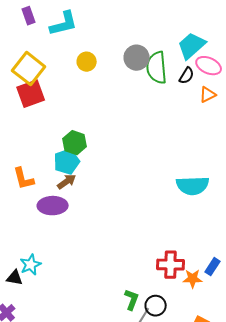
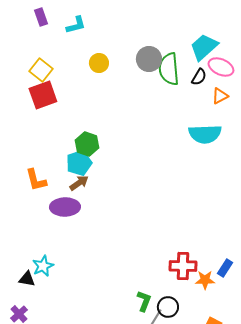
cyan L-shape: (64, 24) -> (76, 25), size x0.7
yellow square: (29, 69) -> (41, 70), size x0.7
cyan semicircle: (193, 186) -> (205, 134), moved

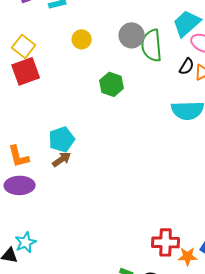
black semicircle: (199, 77) -> (187, 66), moved
green hexagon: (87, 144) -> (112, 84), moved
purple ellipse: (65, 207) -> (20, 185), moved

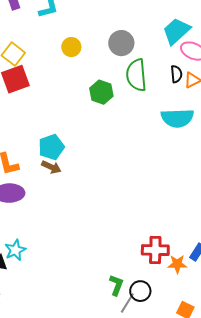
green semicircle: (152, 45) -> (136, 75), moved
black semicircle: (187, 66) -> (176, 74), turned -36
brown arrow: (62, 159) -> (51, 167), turned 60

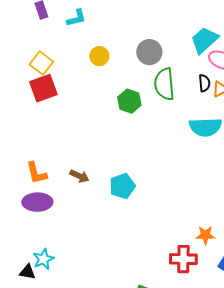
cyan pentagon: (51, 147) -> (122, 186), moved
orange star: (177, 264) -> (205, 235), moved

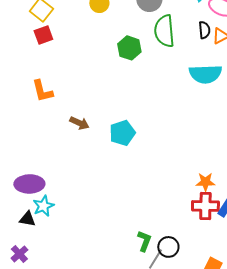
red square: (43, 88) -> (43, 35), size x0.7
orange L-shape: (36, 173) -> (42, 91), moved
purple ellipse: (37, 202) -> (29, 184), moved
red cross: (183, 259) -> (205, 206), moved

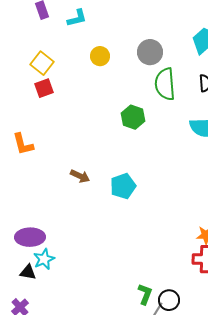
green hexagon: (129, 48) -> (133, 117), moved
orange L-shape: (42, 91) -> (23, 144), moved

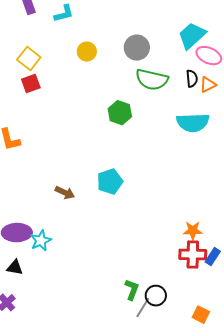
green semicircle: (165, 84) -> (152, 80), turned -72
brown arrow: (80, 176) -> (65, 193), moved
cyan star: (44, 259) -> (41, 241), moved

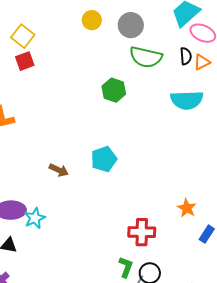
yellow circle: (87, 52) -> (92, 20), moved
orange star: (193, 231) -> (187, 208), turned 30
red cross: (193, 255) -> (142, 232), moved

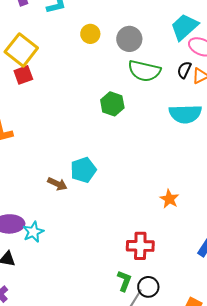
yellow square: (23, 36) -> (21, 50), size x1.4
black semicircle: (186, 56) -> (184, 70), turned -150
cyan pentagon: (104, 159) -> (83, 170), moved
orange star: (187, 208) -> (169, 199), moved

